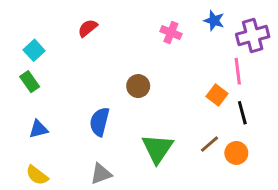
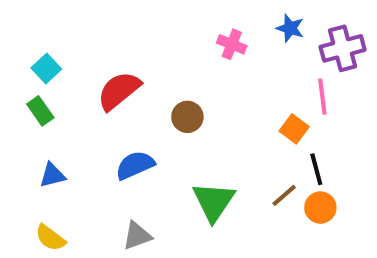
red semicircle: (88, 28) -> (119, 91), moved, size x1.6
black line: (242, 113) -> (316, 169), moved
blue semicircle: (100, 122) -> (135, 165), turned 52

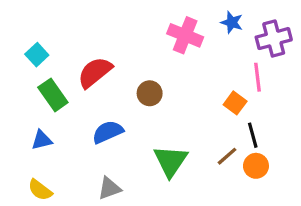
pink cross: (232, 44) -> (185, 35), size x1.5
green rectangle: (40, 111) -> (53, 95), moved, size x1.4

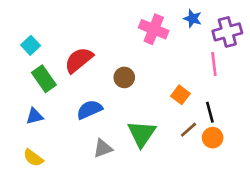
orange square: (235, 103) -> (180, 95), moved
gray triangle: (109, 188) -> (103, 148), moved

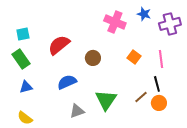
cyan square: (31, 45) -> (23, 34), turned 32
pink line: (214, 64) -> (161, 59), moved
green rectangle: (44, 79) -> (21, 59), moved
orange square: (180, 95) -> (134, 57), moved

